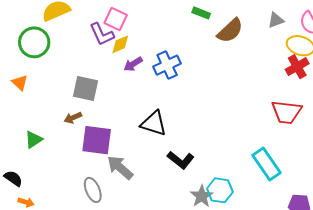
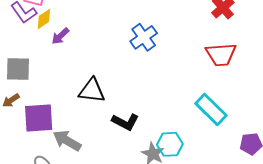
blue cross: (167, 65) -> (144, 37), moved

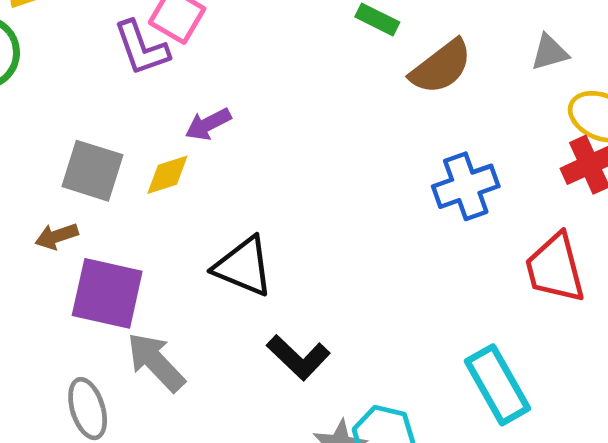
yellow diamond: (44, 19) -> (167, 175), moved
blue cross: (144, 37) -> (466, 186), moved
red trapezoid: (221, 54) -> (555, 268), turned 64

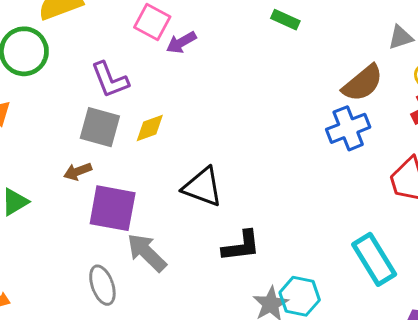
purple L-shape: (141, 48) -> (110, 80), moved
brown semicircle: (441, 67) -> (363, 83), moved
purple arrow: (208, 124) -> (181, 42), moved
black L-shape: (298, 357) -> (241, 246), turned -48

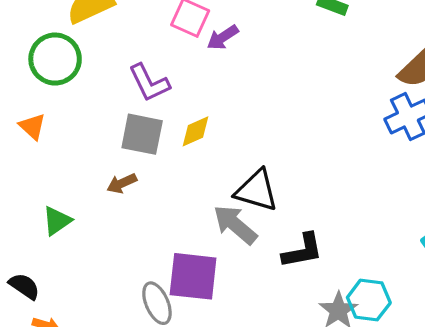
purple square: (113, 208) -> (193, 276), moved
gray arrow: (147, 253) -> (235, 225), moved

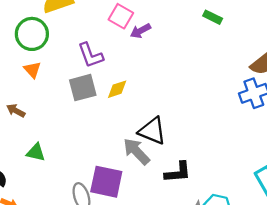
orange triangle: (32, 126) -> (32, 70), moved
gray square: (142, 134) -> (83, 88), turned -32
brown arrow: (122, 183) -> (16, 111), moved, turned 48
green triangle: (57, 221) -> (36, 152), moved, turned 42

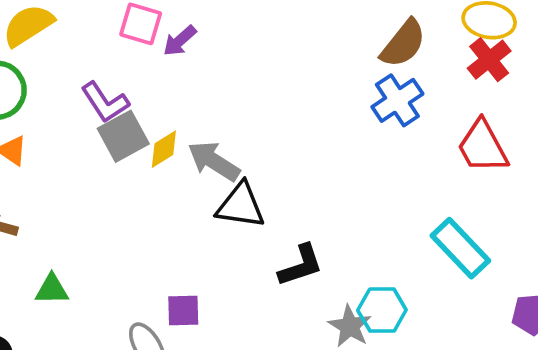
gray square: (83, 88) -> (123, 136), moved
gray arrow: (136, 151) -> (214, 161), moved
purple square: (106, 182) -> (183, 310), size x0.6

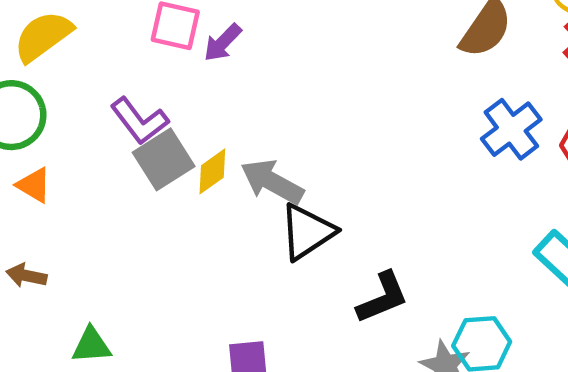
blue cross: (397, 100) -> (511, 129), moved
black triangle: (241, 206) -> (307, 232), turned -38

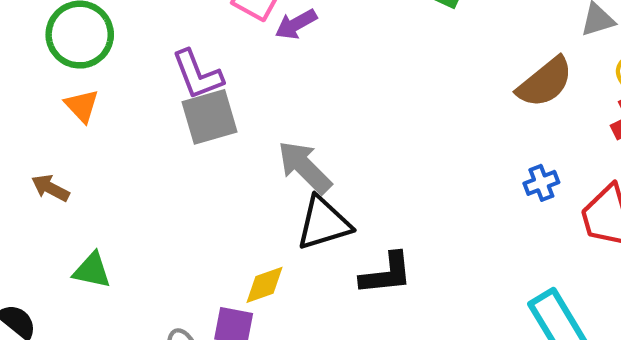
blue cross: (511, 129) -> (541, 183), size x0.6
yellow diamond: (212, 171) -> (264, 285), moved
black L-shape: (383, 298) -> (386, 274), moved

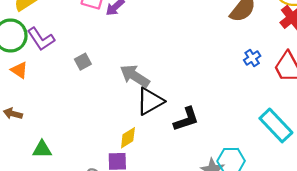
purple L-shape: (197, 75) -> (41, 39), moved
gray square: (210, 117) -> (83, 62), size x0.6

